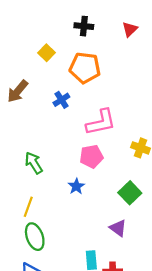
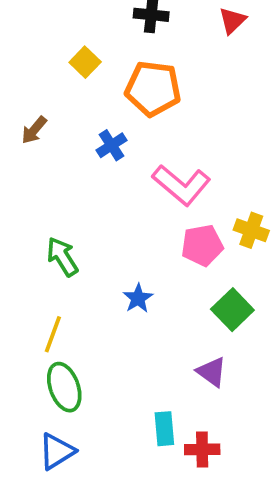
brown arrow: (18, 91) -> (34, 130), size x0.7
pink L-shape: (101, 122) -> (181, 185), turned 52
pink pentagon: (91, 156) -> (202, 245), moved

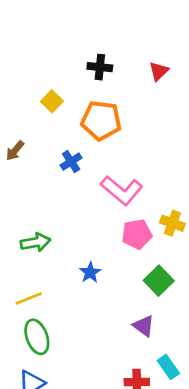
green arrow: (62, 257) -> (35, 242), turned 112
yellow line: (53, 334) -> (29, 298), turned 48
cyan rectangle: (164, 429) -> (168, 367), moved, turned -30

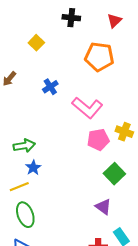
orange pentagon: (101, 120) -> (99, 57), moved
blue star: (90, 272) -> (33, 168), moved

